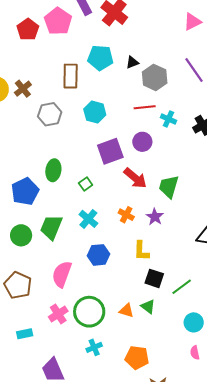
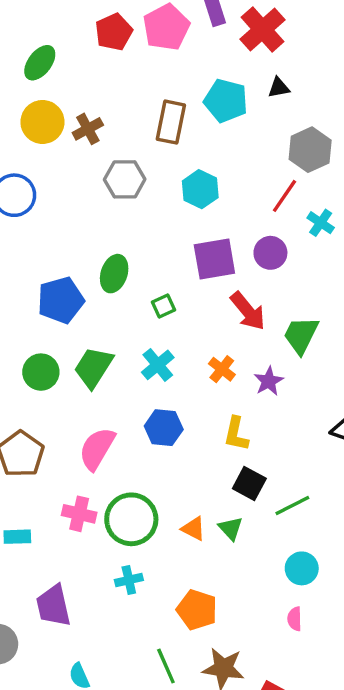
black triangle: (132, 62) -> (279, 88), moved
red line: (145, 107) -> (285, 196), turned -60
pink cross: (58, 314) -> (79, 514), turned 36

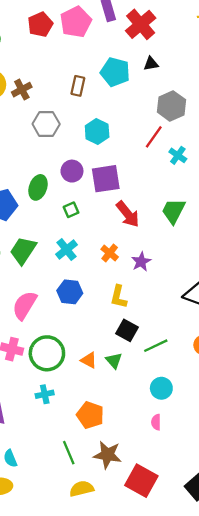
brown rectangle: (171, 122) -> (78, 86), size x0.7
purple circle: (270, 253) -> (72, 171), moved
green trapezoid: (301, 335) -> (174, 211), moved

